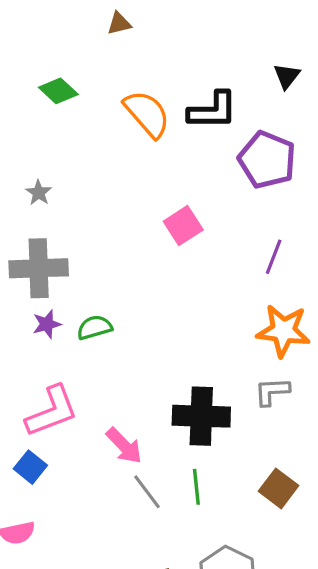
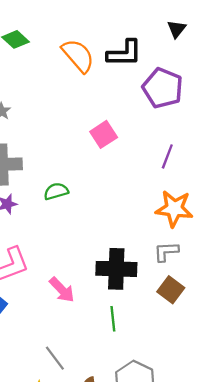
green semicircle: (94, 327) -> (56, 191), moved
brown square: (278, 488) -> (171, 290), moved
gray line: (147, 492) -> (55, 358), moved

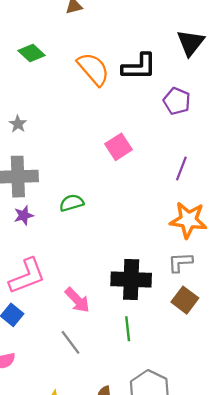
black triangle: (177, 29) -> (191, 43), size x1.5
purple pentagon: (163, 88) -> (177, 101), size x0.7
gray line: (55, 358) -> (70, 342), moved

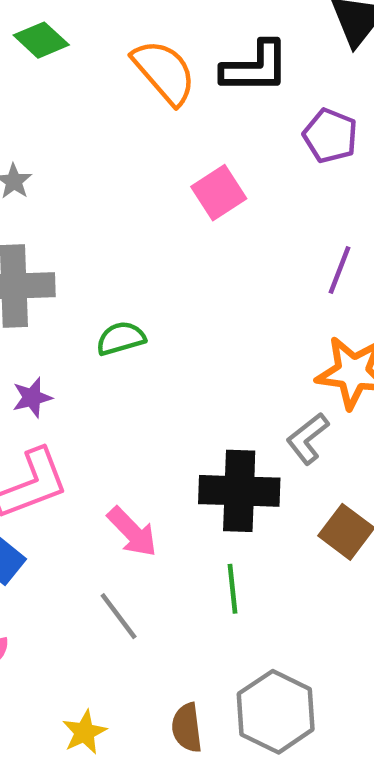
pink square: (119, 147) -> (219, 193), moved
purple star: (24, 215) -> (32, 398), moved
gray L-shape: (180, 262) -> (308, 438), moved, turned -35

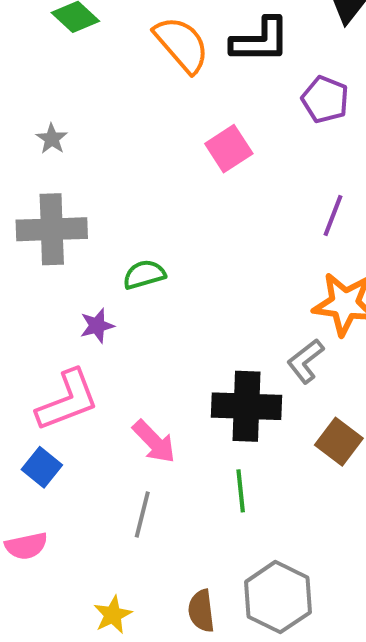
purple star: (32, 398) -> (97, 326), moved
gray line: (119, 616) -> (142, 514), turned 51

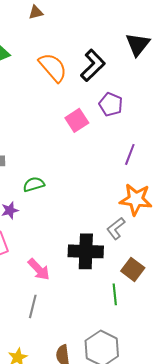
black L-shape: (260, 40) -> (93, 65), turned -44
purple pentagon: (325, 99) -> (111, 104), moved
green line: (241, 491) -> (115, 294), moved

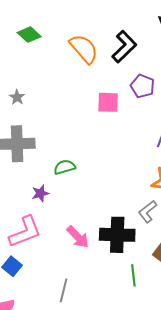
pink square: (77, 120) -> (108, 102), turned 35
pink arrow: (39, 269) -> (78, 237), moved
green line: (115, 294) -> (133, 275), moved

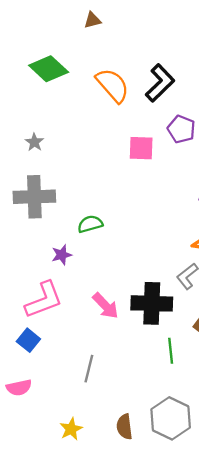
green diamond: (29, 35) -> (49, 69), size x1.4

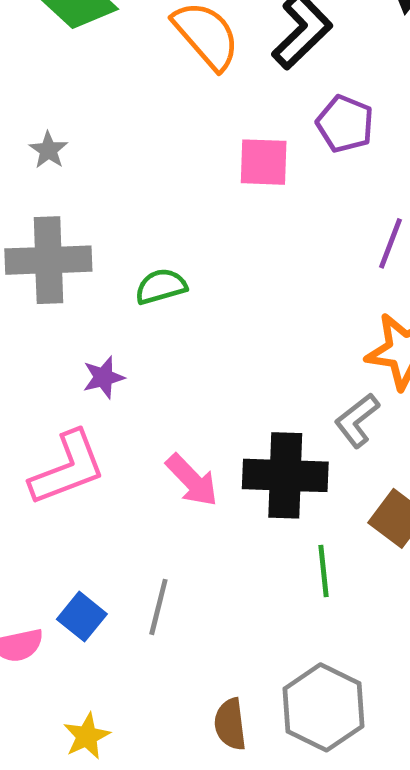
green semicircle: (90, 224) -> (161, 286), moved
blue square: (28, 340) -> (82, 617), moved
yellow star: (71, 429) -> (87, 736), moved

